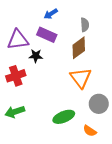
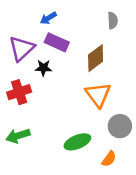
blue arrow: (51, 14) -> (48, 18), moved
gray semicircle: (85, 25) -> (113, 21), moved
purple triangle: (18, 40) -> (22, 48), turned -35
orange semicircle: (90, 131) -> (109, 159), turned -88

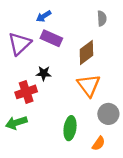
black star: (43, 68) -> (44, 73), moved
red cross: (19, 92) -> (26, 92), moved
green ellipse: (77, 142) -> (70, 128), turned -60

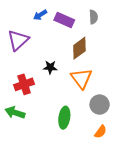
purple rectangle: (51, 38) -> (64, 20), moved
black star: (44, 73) -> (50, 67), moved
green arrow: (16, 123) -> (15, 113), turned 36
orange semicircle: (99, 144) -> (101, 132), moved

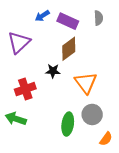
brown diamond: (79, 48) -> (69, 49), moved
gray circle: (100, 105) -> (92, 114), moved

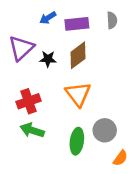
purple rectangle: (68, 21) -> (77, 24), turned -30
black star: (53, 71) -> (48, 59), moved
orange triangle: (86, 83) -> (78, 94), moved
green arrow: (16, 119) -> (32, 130), moved

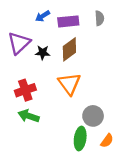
green ellipse: (77, 141) -> (80, 139), moved

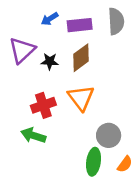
gray semicircle: (99, 18) -> (116, 21), size x1.5
red cross: (25, 90) -> (43, 105), moved

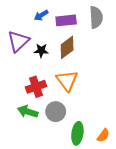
gray circle: (109, 135) -> (56, 112), moved

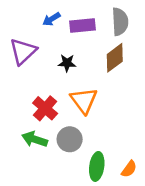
brown diamond: (67, 47) -> (115, 58), moved
black star: (41, 50) -> (67, 63), moved
red cross: (36, 87) -> (45, 108), turned -30

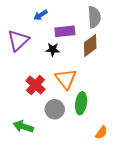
purple rectangle: (83, 26) -> (65, 31), moved
green arrow: (35, 139) -> (23, 127), moved
green ellipse: (97, 166) -> (81, 103), moved

